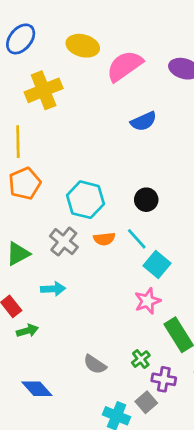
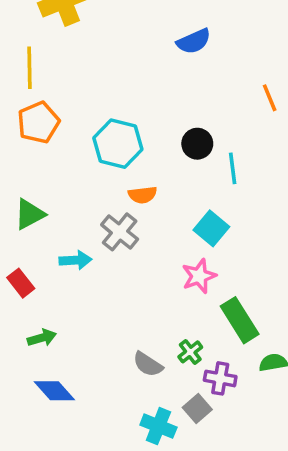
cyan line: (137, 239) -> (233, 168), moved, turned 35
gray cross: (64, 242) -> (120, 232), moved
green arrow: (27, 331) -> (42, 338), moved
gray semicircle: (95, 364) -> (148, 364), moved

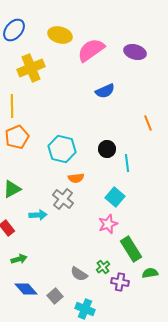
gray square: (197, 408) -> (55, 296), moved

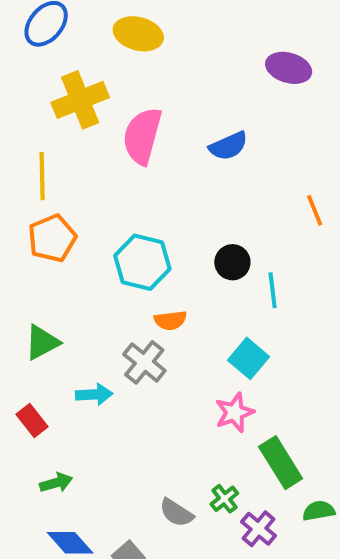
pink semicircle: (91, 50) -> (142, 136), moved, turned -40
purple cross: (120, 282) -> (259, 529), turned 30

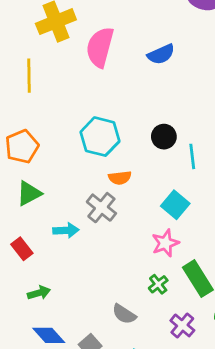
orange pentagon: (52, 238) -> (22, 147), moved
green cross: (224, 499) -> (158, 284), moved

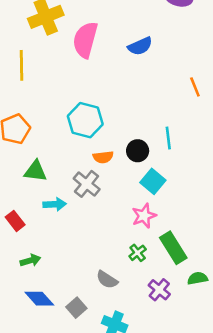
black circle: (164, 137) -> (138, 151), moved
green triangle: (29, 193) -> (36, 171), moved, turned 35

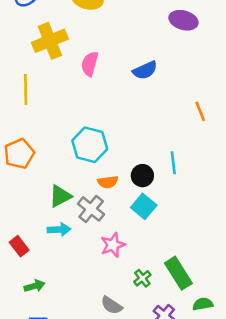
pink semicircle: (85, 40) -> (90, 64), size x0.7
green triangle: (36, 171) -> (60, 196), moved, turned -35
cyan square: (153, 181) -> (144, 206), moved
pink star: (144, 216) -> (113, 245), moved

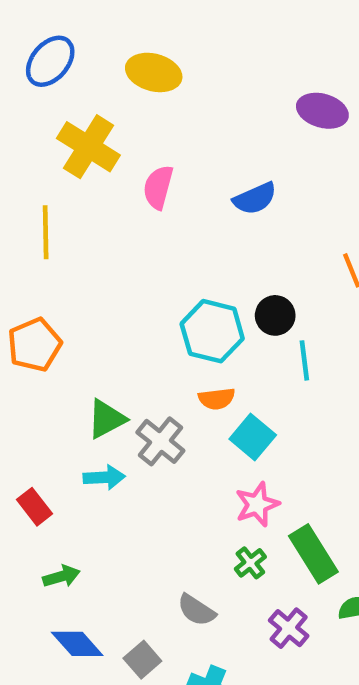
yellow cross: (50, 41) -> (88, 147), turned -36
cyan hexagon: (90, 145) -> (212, 331), moved
black circle: (142, 176) -> (275, 315), moved
orange semicircle: (108, 182) -> (217, 399), moved
pink star: (113, 245) -> (257, 504), moved

